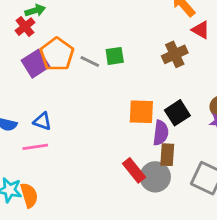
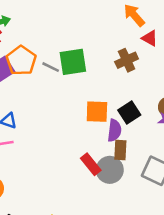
green square: (115, 56) -> (73, 62), size x1.6

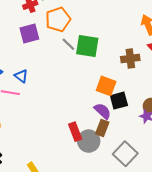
orange pentagon: (21, 61) -> (58, 19), moved
orange square: (97, 112) -> (106, 86), moved
purple semicircle: (114, 130) -> (103, 111), turned -72

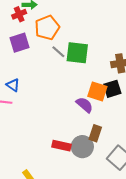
black square: (119, 101) -> (112, 89), moved
purple semicircle: (103, 111) -> (84, 105), moved
red rectangle: (75, 132) -> (61, 146), moved, turned -54

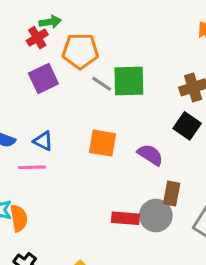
orange pentagon: (47, 28) -> (80, 51), turned 30
black square: (112, 89) -> (187, 126), turned -30
orange square: (97, 91) -> (103, 143), moved

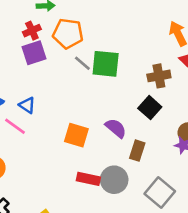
red cross: (37, 38) -> (32, 31), moved
orange square: (103, 143) -> (76, 135), moved
pink line: (32, 167) -> (15, 126), turned 30
brown rectangle: (172, 193) -> (137, 151), moved

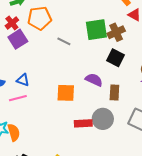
gray line: (82, 63) -> (64, 41), moved
green square: (106, 64) -> (96, 30), moved
pink line: (15, 126) -> (18, 98), turned -36

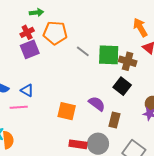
brown cross: (116, 32) -> (128, 61), turned 30
gray line: (64, 41) -> (83, 51), moved

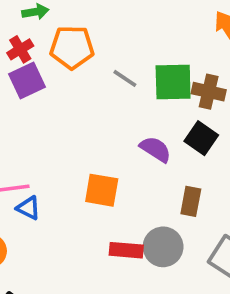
blue triangle: (27, 90) -> (28, 208), moved
purple semicircle: (97, 104) -> (155, 149), moved

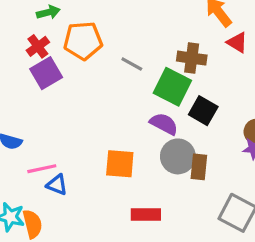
green square: (173, 82) -> (172, 87), moved, turned 33
brown cross: (209, 92) -> (192, 58), moved
gray circle: (163, 247) -> (178, 156), moved

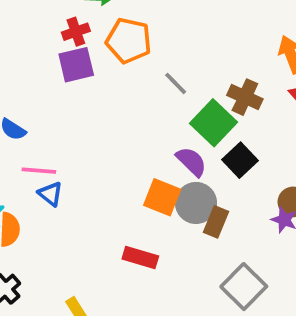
orange square: (120, 164) -> (162, 197), moved

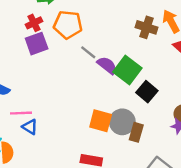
gray line: (176, 83) -> (88, 52), moved
brown cross: (245, 97) -> (146, 27), moved
purple semicircle: (191, 162) -> (107, 65), moved

